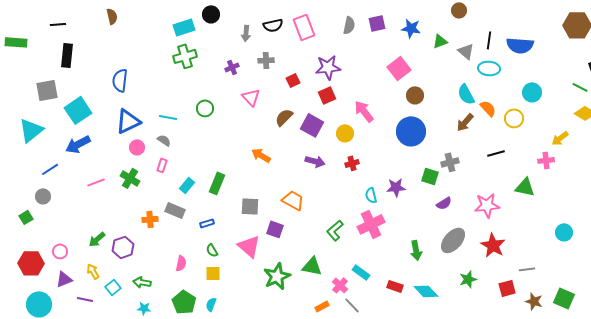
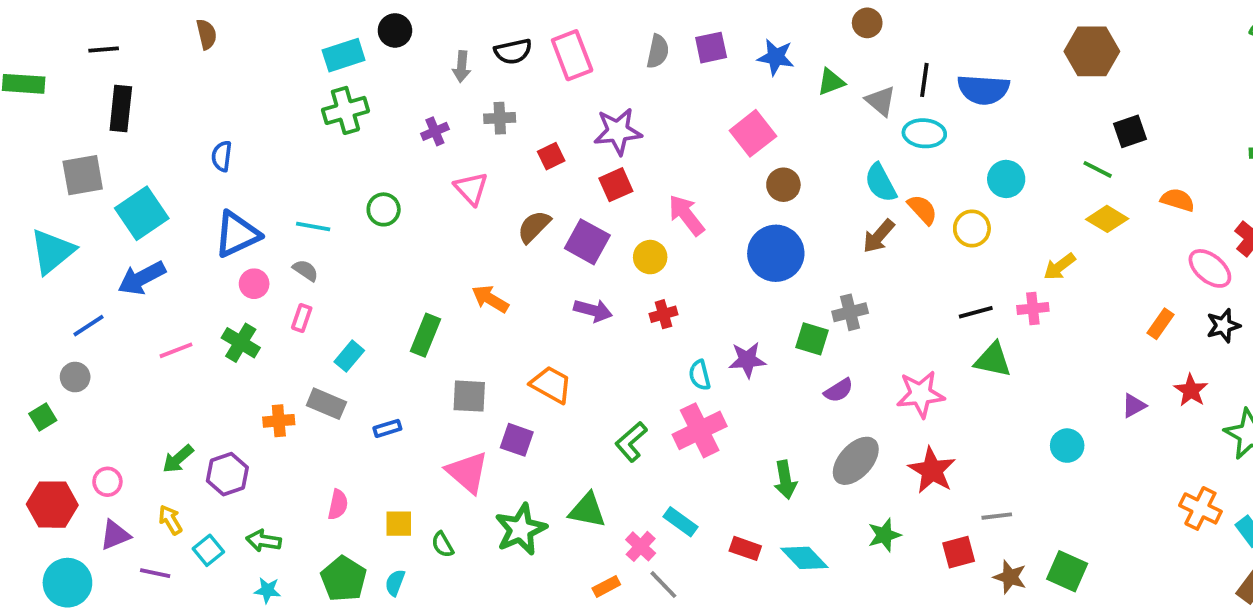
blue semicircle: (120, 80) -> (222, 156), size x0.7
black line: (496, 153) -> (976, 312), moved
green rectangle: (217, 183) -> (425, 335), moved
green semicircle: (212, 250) -> (443, 545), moved

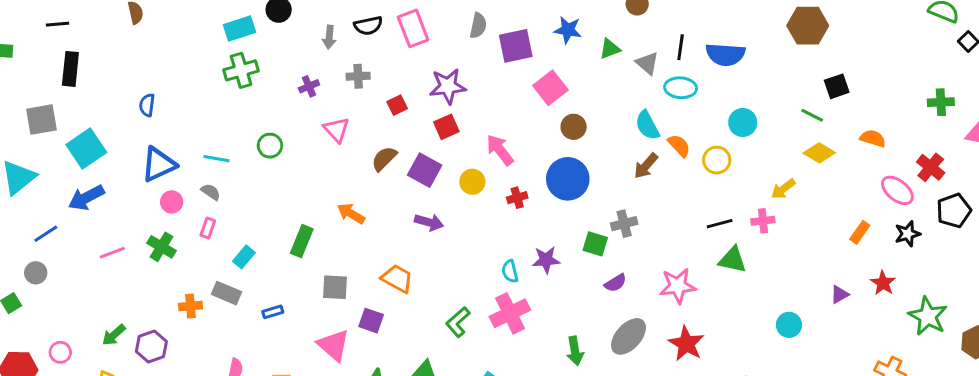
purple square: (711, 48) -> (516, 46), moved, size x1.4
red cross: (663, 314) -> (517, 198), moved

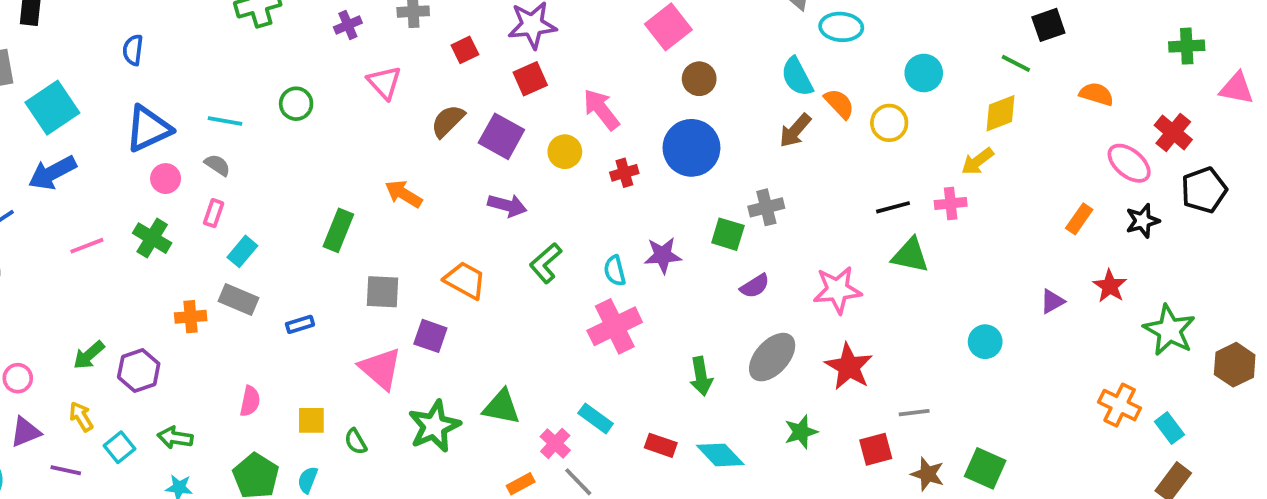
yellow diamond: (819, 153) -> (1001, 113), moved, turned -52
cyan rectangle: (244, 257) -> (242, 251), moved
green L-shape: (458, 322) -> (546, 263), moved

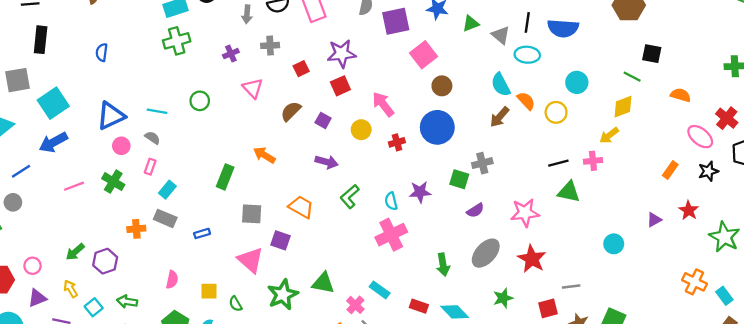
black square: (1048, 25) -> (652, 54), turned 30
blue semicircle: (133, 50) -> (102, 52), moved
purple square: (501, 136) -> (323, 120), size x0.6

